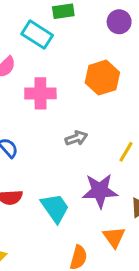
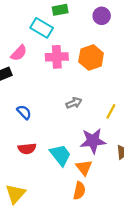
pink cross: (40, 93) -> (57, 57), moved
orange triangle: (114, 237) -> (84, 168), moved

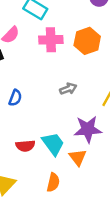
blue semicircle: (24, 112) -> (15, 98), turned 63
red semicircle: (27, 149) -> (25, 146), moved
orange semicircle: (79, 191) -> (53, 182), moved

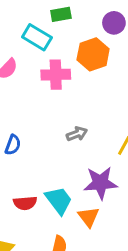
orange hexagon: (87, 41) -> (93, 54), moved

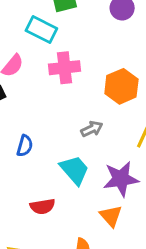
orange hexagon: (93, 54) -> (121, 86), moved
cyan trapezoid: (59, 200) -> (74, 170), moved

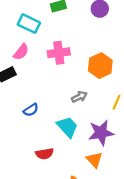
cyan rectangle: (41, 30) -> (29, 24), moved
blue semicircle: (25, 146) -> (31, 110), turned 42

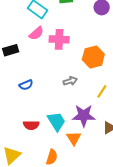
pink semicircle: (21, 52) -> (36, 33), moved
cyan trapezoid: (67, 127) -> (56, 121), moved

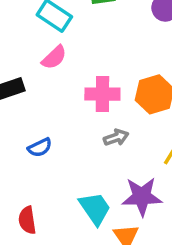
pink cross: (59, 39) -> (102, 94), moved
red semicircle: (31, 125) -> (27, 220), moved, turned 84

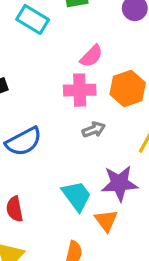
pink semicircle: (54, 57) -> (91, 56), moved
blue semicircle: (40, 147) -> (24, 141), size x1.6

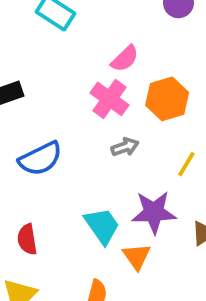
pink cross: (80, 90) -> (109, 99), turned 36

